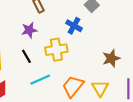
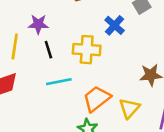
purple star: (29, 30) -> (38, 24), moved

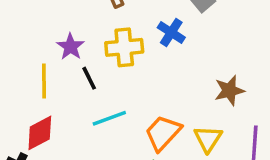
purple star: (38, 24) -> (70, 47), turned -30
yellow cross: (87, 50) -> (124, 47), moved

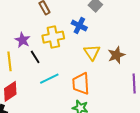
orange trapezoid: (163, 133) -> (81, 84), turned -40
yellow triangle: (208, 139) -> (92, 52), moved

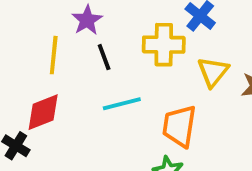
yellow cross: (53, 37) -> (164, 45), moved

